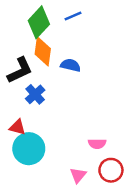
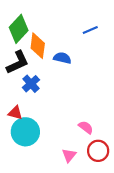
blue line: (73, 16) -> (90, 30), moved
green diamond: (39, 22) -> (19, 29), moved
pink semicircle: (97, 144) -> (86, 127), turned -144

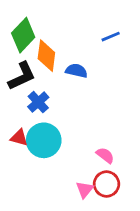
cyan circle: (25, 132) -> (44, 140), moved
red circle: (98, 151) -> (107, 184), moved

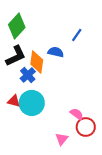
blue line: (111, 37) -> (77, 35), moved, turned -32
orange diamond: (46, 56) -> (37, 62), moved
red circle: (107, 184) -> (86, 127), moved

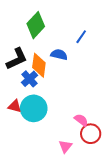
green diamond: (17, 26) -> (36, 25), moved

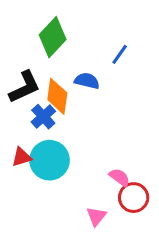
red triangle: (15, 106) -> (21, 157), turned -32

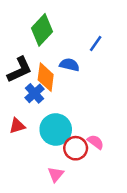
cyan circle: (50, 160) -> (56, 129), moved
red circle: (134, 198) -> (76, 148), moved
pink triangle: (96, 216) -> (56, 174), moved

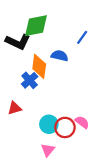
green diamond: (42, 30) -> (36, 26), turned 36
black L-shape: (20, 70) -> (18, 42), moved, turned 50
cyan circle: (56, 129) -> (49, 124), moved, size x0.7

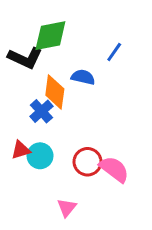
pink semicircle: (82, 122) -> (114, 169), size x1.5
cyan circle: (49, 124) -> (40, 156), moved
red circle: (65, 127) -> (87, 162), moved

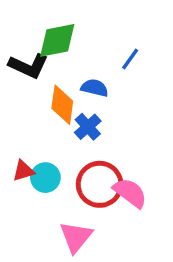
blue cross: (41, 111) -> (88, 127), moved
red circle: (87, 162) -> (100, 184), size x1.4
pink triangle: (67, 208) -> (76, 237), size x1.5

